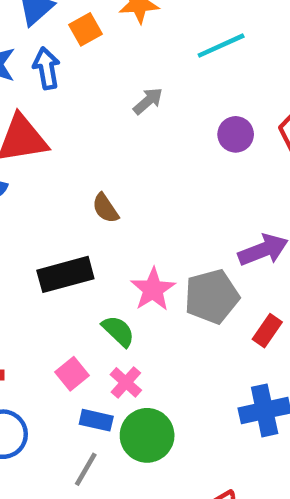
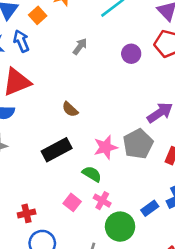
pink star: (153, 289) -> (106, 147), turned 30
blue rectangle: (96, 420) -> (150, 208), moved, turned -36

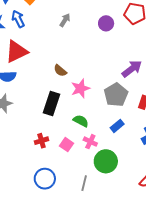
pink star: (106, 147) -> (80, 88), moved
black rectangle: (57, 150) -> (52, 103), turned -40
blue rectangle: (150, 208) -> (117, 126), moved
red cross: (27, 213) -> (42, 141), moved

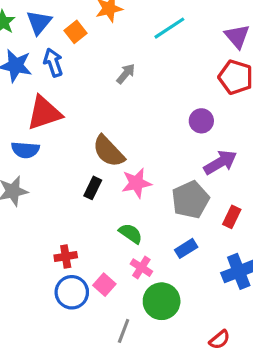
purple circle: (106, 23) -> (201, 121), moved
brown semicircle: (60, 71) -> (108, 151), size x1.6
black rectangle: (52, 103) -> (93, 188), moved, size x0.6
pink square: (66, 145) -> (104, 285), moved
blue circle: (45, 179) -> (72, 292), moved

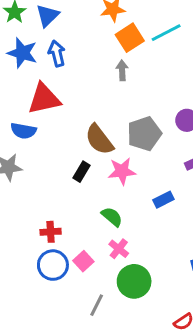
orange square: (75, 32) -> (130, 38), moved, size x1.4
gray arrow: (126, 74) -> (122, 70), turned -48
gray pentagon: (190, 200) -> (144, 134), moved
blue rectangle: (186, 248) -> (163, 200), moved

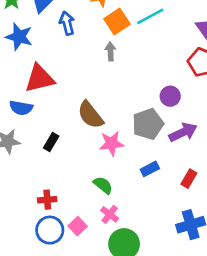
blue arrow: (57, 54) -> (67, 23), moved
gray pentagon: (144, 134) -> (148, 124), moved
black rectangle: (82, 172) -> (51, 142), moved

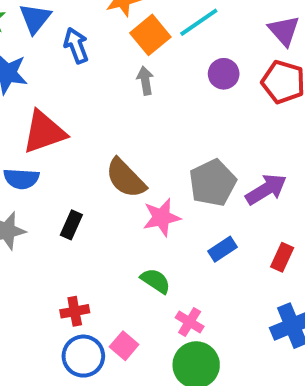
purple circle: (170, 96) -> (224, 74), moved
pink cross: (110, 214) -> (190, 322), moved

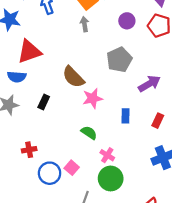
gray pentagon: (213, 183) -> (119, 60), moved
blue rectangle: (223, 249) -> (125, 116), turned -56
red cross: (75, 311) -> (29, 150), moved

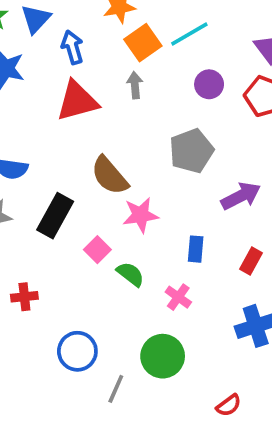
red triangle: (29, 52) -> (77, 101), moved
black rectangle: (44, 102) -> (55, 216), size x1.6
pink cross: (107, 155) -> (178, 297), moved
pink square: (72, 168) -> (97, 250), moved
blue circle: (50, 173) -> (77, 351), moved

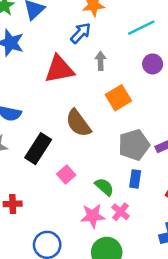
orange square: (143, 43) -> (118, 98), moved
blue arrow: (72, 47) -> (81, 33), moved, turned 55
gray pentagon: (191, 151) -> (134, 145), moved
pink star: (140, 215) -> (93, 216), moved
green semicircle: (130, 274) -> (104, 187), moved

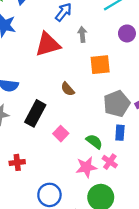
orange square: (118, 98) -> (100, 65), turned 30
brown semicircle: (78, 123) -> (68, 89), size x0.6

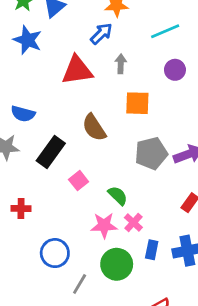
brown semicircle: (68, 89) -> (94, 128), size x1.5
blue rectangle: (120, 133) -> (152, 250), moved

